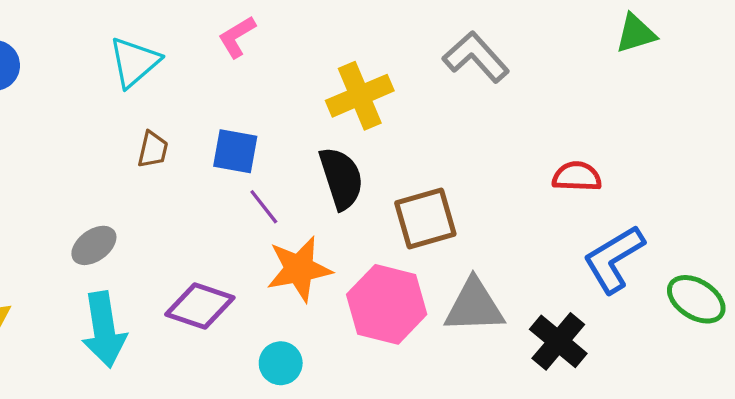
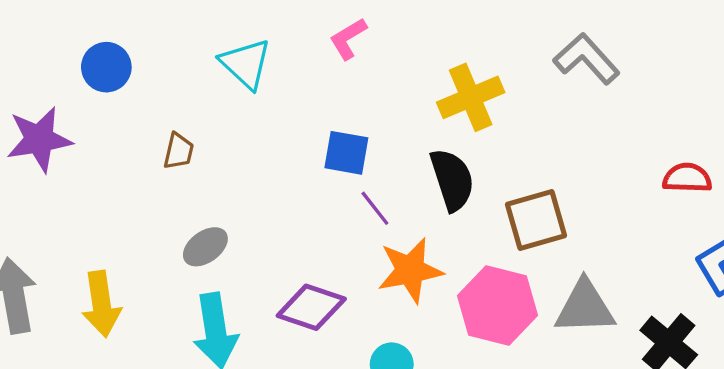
cyan triangle: (134, 62) -> (246, 64), turned -36
brown trapezoid: (153, 150) -> (179, 151), moved

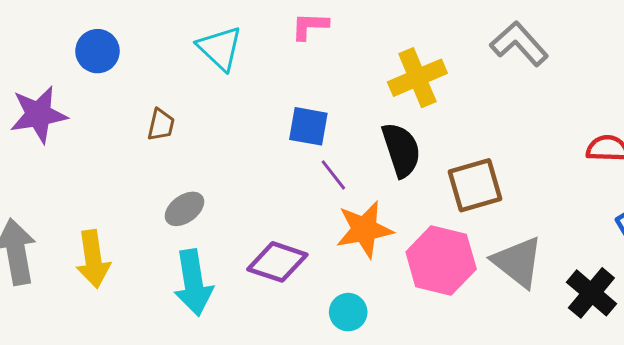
pink L-shape: (348, 39) -> (310, 26), turned 33
gray triangle: (585, 307) -> (518, 262), turned 40

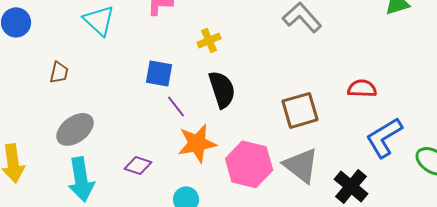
yellow cross: (417, 78) -> (209, 40), moved, size x0.6
brown square: (475, 185) -> (300, 110), moved
gray ellipse: (184, 209) -> (75, 129), size x1.4
purple diamond: (277, 262) -> (138, 165), size x0.7

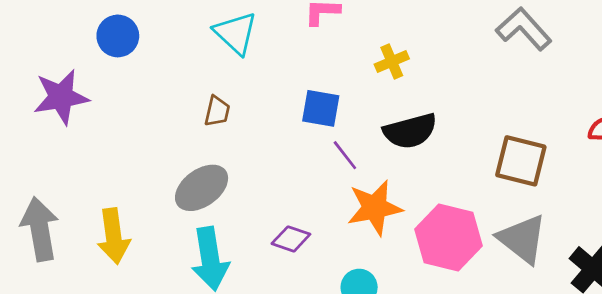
brown trapezoid: (59, 72) -> (217, 111), moved
black semicircle: (222, 89) -> (410, 131), turned 93
brown square: (300, 110) -> (521, 161), turned 30

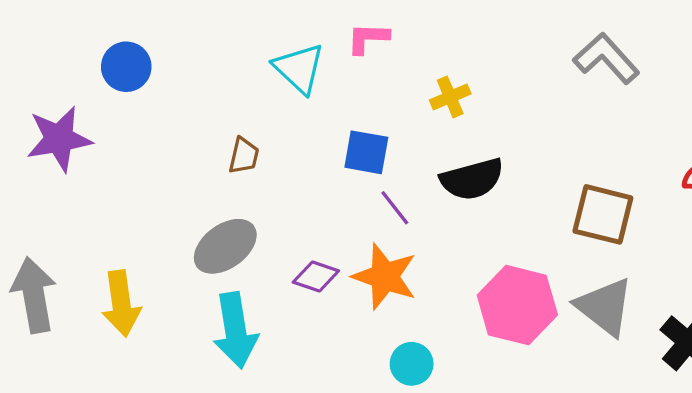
cyan triangle: (236, 33) -> (299, 68), moved
orange star: (375, 208) -> (385, 277), moved, turned 30
purple diamond: (291, 239) -> (316, 277), moved

